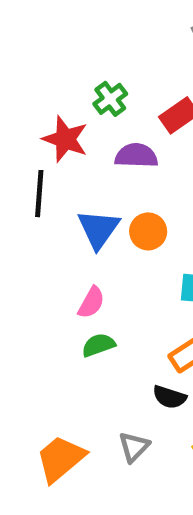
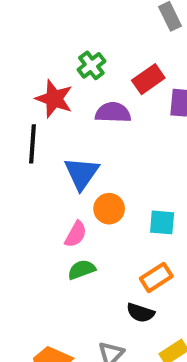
orange circle: (148, 231) -> (109, 209), moved

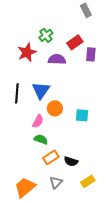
red star: (54, 99) -> (27, 52), turned 30
black line: (33, 144) -> (17, 93), moved
green semicircle: (82, 270) -> (41, 139), turned 40
orange rectangle: (156, 277) -> (51, 157), moved

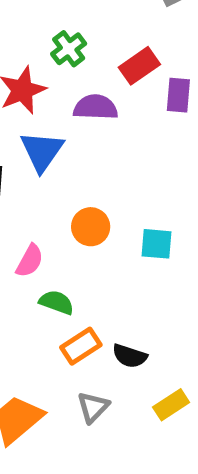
blue triangle: (41, 90) -> (42, 151), moved
pink semicircle: (38, 121) -> (30, 261), moved

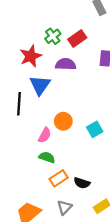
red rectangle: (139, 66) -> (77, 39), moved
cyan square: (156, 244) -> (95, 129), turned -35
pink semicircle: (30, 261) -> (45, 135), moved

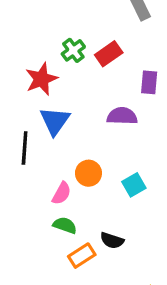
purple semicircle: (66, 64) -> (122, 116), moved
black semicircle: (82, 183) -> (112, 240), moved

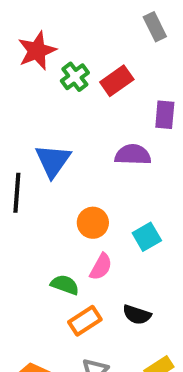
red star: (41, 79) -> (37, 51), moved
pink semicircle: (62, 193) -> (101, 267), moved
black semicircle: (112, 240) -> (137, 315), moved

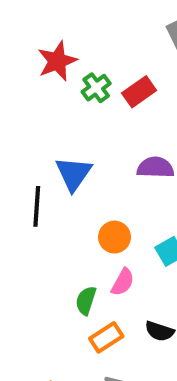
green semicircle: (65, 285) -> (86, 301), turned -92

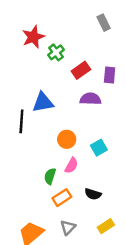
red rectangle: (139, 92) -> (81, 70), moved
blue triangle: (74, 174) -> (43, 102), turned 45

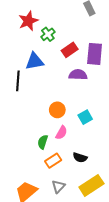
purple rectangle: (110, 75) -> (95, 54), size x1.5
blue triangle: (43, 102) -> (34, 61), moved
black line: (21, 121) -> (18, 81), moved
yellow rectangle: (106, 226) -> (91, 185), size x1.6

